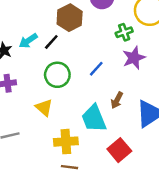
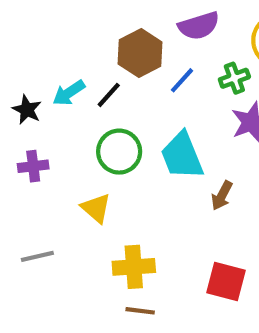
blue line: (96, 69) -> (182, 80), moved
cyan trapezoid: (94, 118) -> (182, 156), moved
red square: (119, 150) -> (226, 282), turned -35

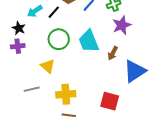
black star: (27, 110) -> (19, 28), moved
brown arrow: (222, 196) -> (113, 53), moved
gray line: (37, 256) -> (32, 89), moved

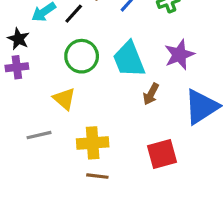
purple star: (122, 25) -> (179, 55), moved
brown arrow: (113, 53) -> (151, 94), moved
red square: (110, 101) -> (162, 154), turned -30

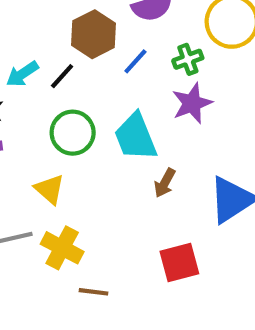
purple star: (179, 55) -> (192, 103), moved
yellow cross: (93, 143) -> (62, 248), moved, turned 32

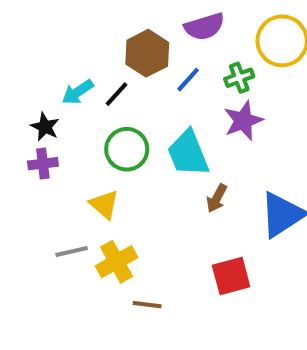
yellow cross: (62, 248) -> (117, 262), turned 33

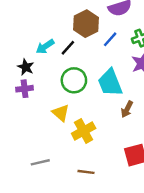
gray line: (72, 251) -> (40, 162), moved
yellow cross: (117, 262) -> (84, 131), moved

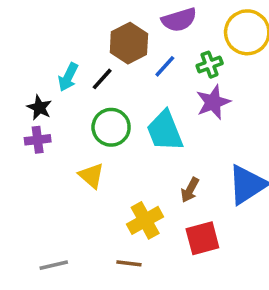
cyan arrow: (45, 47) -> (68, 77), turned -30
brown arrow: (127, 109) -> (190, 190), moved
yellow cross: (84, 131) -> (145, 220), moved
gray line: (40, 162) -> (54, 265), moved

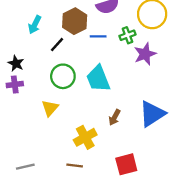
blue line: (165, 66) -> (98, 36), turned 49
cyan arrow: (68, 77) -> (35, 25), moved
purple star: (213, 102) -> (145, 54), moved
yellow triangle: (91, 176) -> (50, 108), turned 30
red square: (202, 238) -> (126, 164), moved

